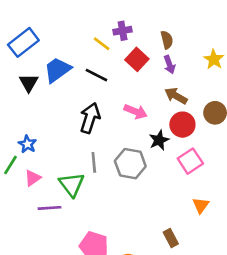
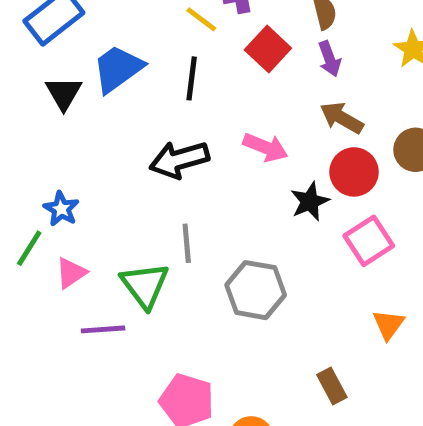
black line: (96, 75) -> (192, 78), turned 70
black arrow: (90, 118) -> (179, 160), turned -124
gray hexagon: (130, 164) -> (256, 290), moved

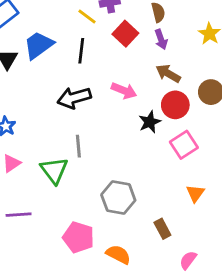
gray hexagon: (256, 290) -> (118, 197), moved
purple line: (103, 329) -> (19, 215), moved

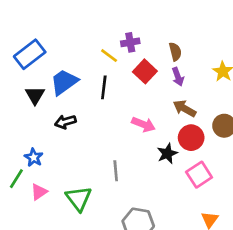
black arrow: (74, 98) -> (65, 122), moved, size x0.7
gray line: (78, 146) -> (116, 171), moved

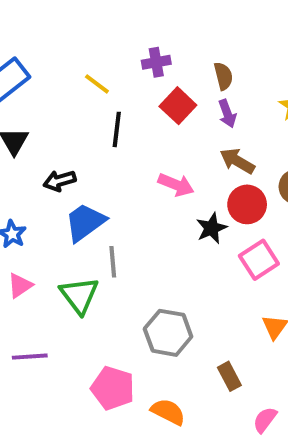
yellow line: (109, 56) -> (97, 84), moved
blue trapezoid: (64, 82) -> (85, 222), moved
gray line: (116, 171) -> (113, 262), moved

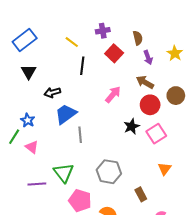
purple arrow: (227, 114) -> (148, 57), moved
pink arrow: (176, 185) -> (113, 95), turned -72
black star: (212, 228) -> (132, 126), moved
pink triangle: (20, 285) -> (32, 147), turned -48
green triangle: (79, 295) -> (64, 173), moved

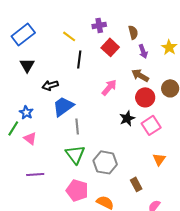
green triangle: (64, 173) -> (75, 154), moved

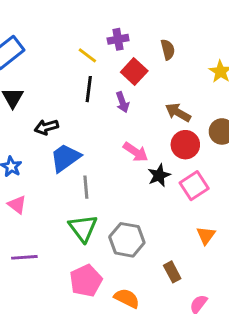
yellow line: (69, 36) -> (87, 55), moved
purple arrow: (143, 51) -> (122, 102), moved
pink arrow: (109, 87) -> (136, 152), moved, turned 84
pink pentagon: (77, 190) -> (86, 281), turned 30

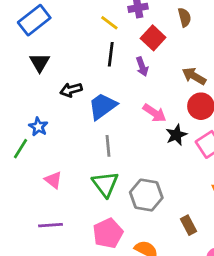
blue trapezoid: (65, 158) -> (103, 106), moved
pink triangle: (17, 205) -> (53, 180), moved
purple line: (24, 257) -> (51, 225), moved

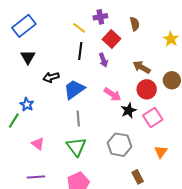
gray hexagon: (146, 195) -> (119, 145), moved

